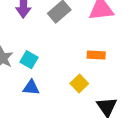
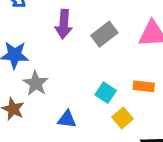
cyan square: (29, 60) -> (106, 93), moved

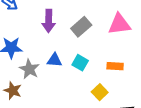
cyan square: (106, 93) -> (80, 63), moved
blue triangle: (67, 119) -> (55, 60), moved

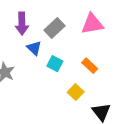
blue triangle: (55, 60) -> (34, 48), moved, turned 42
orange rectangle: (115, 66) -> (90, 66), turned 42

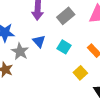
blue triangle: (34, 48) -> (39, 41), moved

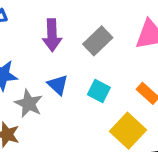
yellow square: (80, 73) -> (128, 131), size x1.5

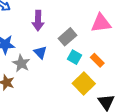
gray rectangle: (98, 41) -> (68, 37), moved
cyan square: (99, 91) -> (74, 57), moved

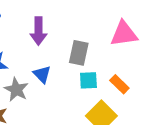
gray rectangle: (68, 37) -> (79, 53), turned -36
cyan square: (74, 57) -> (88, 80), turned -32

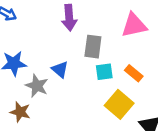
purple arrow: (38, 31) -> (69, 18), moved

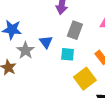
cyan square: (104, 72) -> (68, 54), moved

